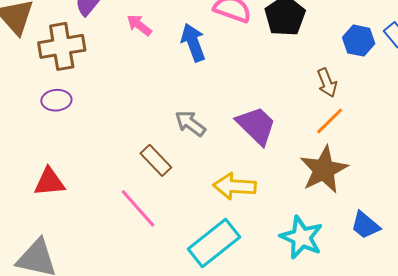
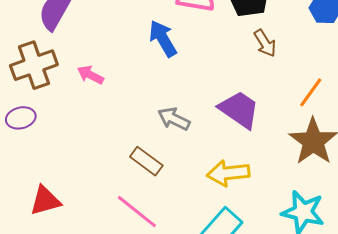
pink arrow: (139, 25) -> (90, 75), moved
brown arrow: (327, 83) -> (265, 43), moved
purple ellipse: (56, 100) -> (21, 118), moved

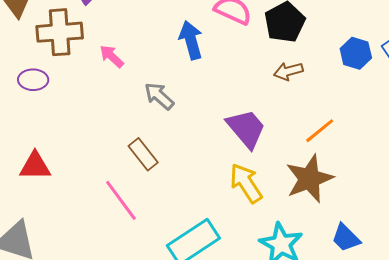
brown arrow: (265, 43) -> (288, 71), turned 92
gray arrow: (174, 119) -> (159, 96), moved
yellow arrow: (228, 173) -> (246, 183), moved, turned 48

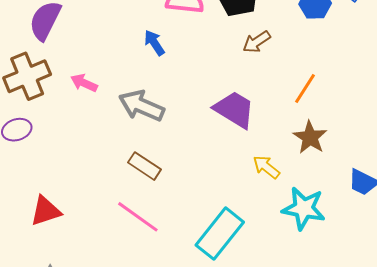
blue arrow: (191, 40) -> (154, 43), size x0.7
gray arrow: (159, 96) -> (142, 106), size x1.4
brown star: (309, 179) -> (310, 137), size x0.7
yellow arrow: (246, 183) -> (266, 167), moved, size x0.7

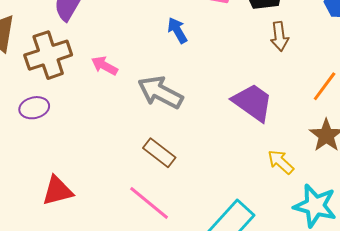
brown arrow: (257, 42) -> (279, 36), turned -68

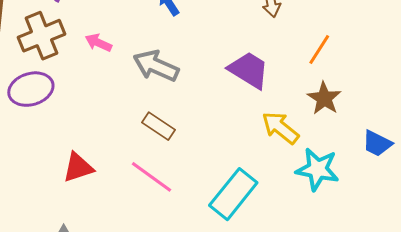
purple ellipse: (34, 108) -> (31, 89), size x1.5
yellow arrow: (281, 162) -> (280, 128), size x1.4
red triangle: (57, 191) -> (78, 168), moved

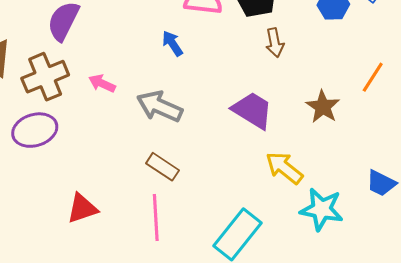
orange line: (319, 49) -> (373, 77), moved
brown star: (324, 98) -> (323, 107), moved
pink line: (152, 177) -> (156, 217), turned 51

